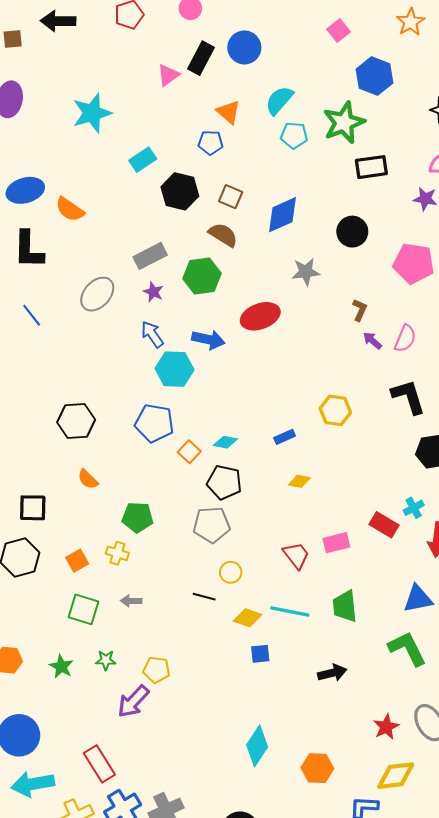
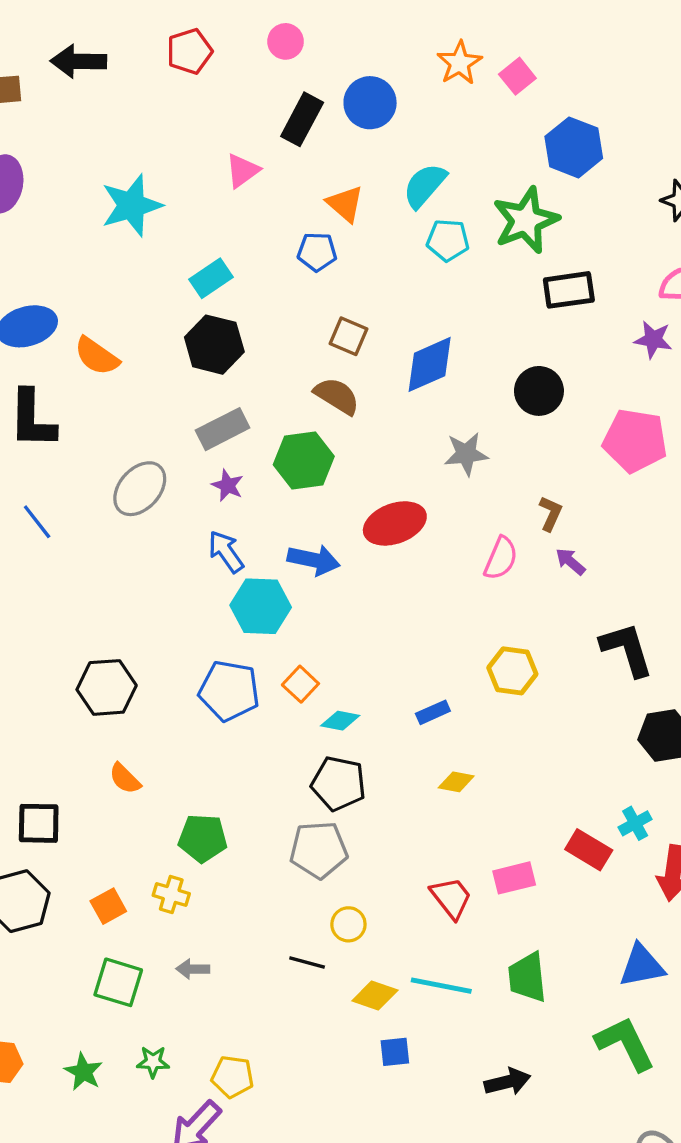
orange star: (410, 22) -> (459, 63), moved
pink triangle: (168, 75) -> (242, 171), moved
black hexagon: (180, 191) -> (214, 345), moved
pink semicircle: (405, 338) -> (501, 558), moved
orange square: (189, 452) -> (300, 684), moved

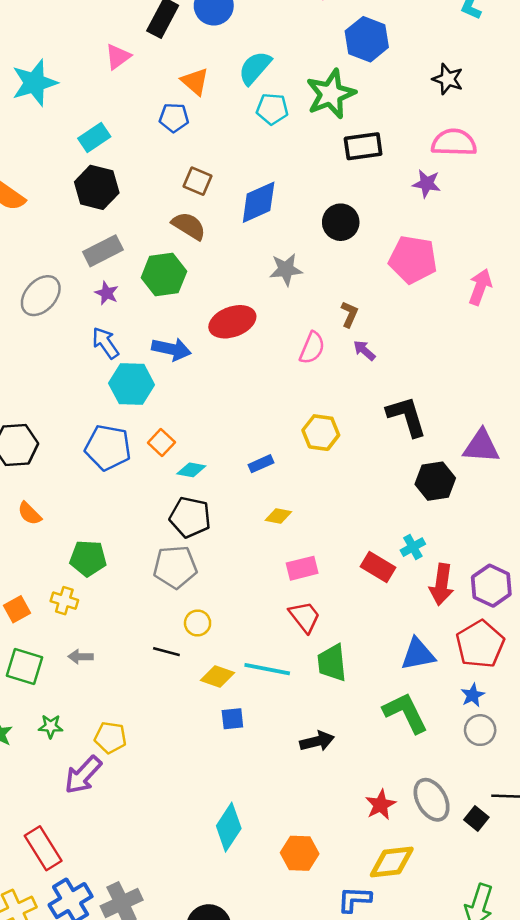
pink rectangle: (514, 878) -> (302, 568), moved
red trapezoid: (451, 898) -> (305, 617), moved

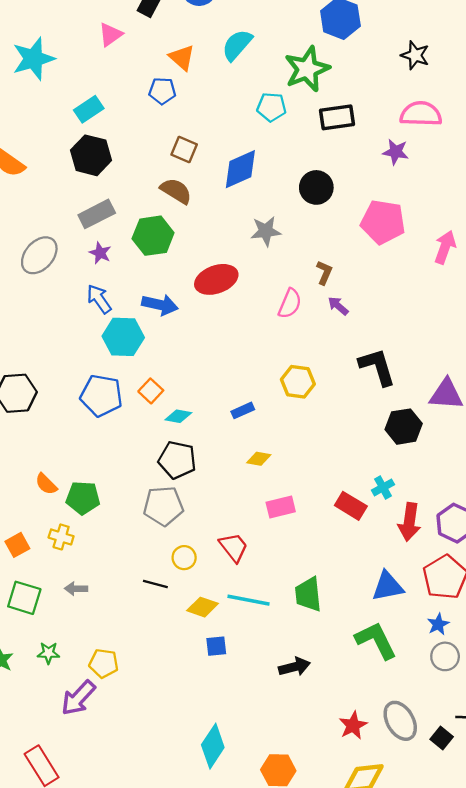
cyan pentagon: (272, 109) -> (271, 107), moved
orange semicircle: (29, 513) -> (46, 484), moved
red trapezoid: (305, 617) -> (234, 547), moved

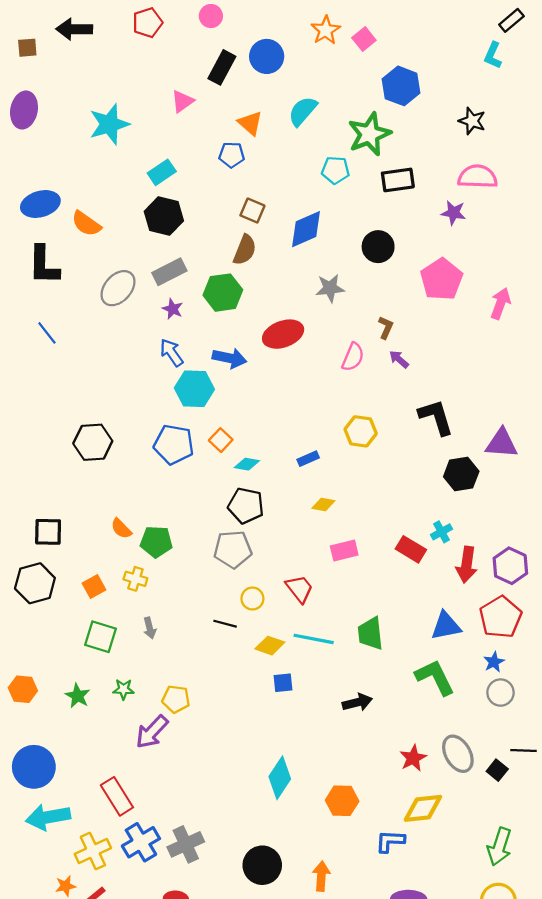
brown semicircle: (176, 191) -> (245, 250), turned 80
pink pentagon: (383, 222) -> (441, 279), turned 30
gray ellipse: (39, 255) -> (118, 288), moved
gray arrow: (76, 589) -> (150, 628), turned -105

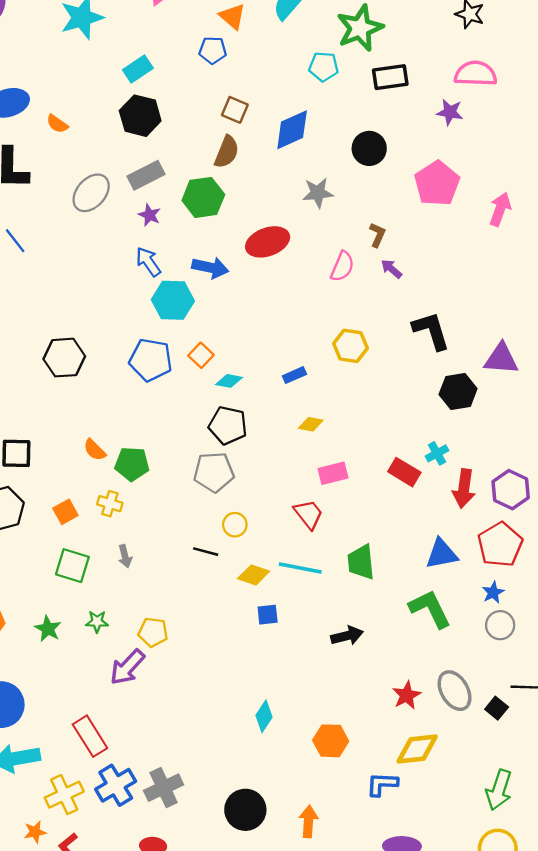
orange semicircle: (86, 224) -> (57, 124), size x0.7
red trapezoid: (299, 589) -> (308, 514), moved
cyan diamond: (280, 778) -> (264, 716), size x0.7

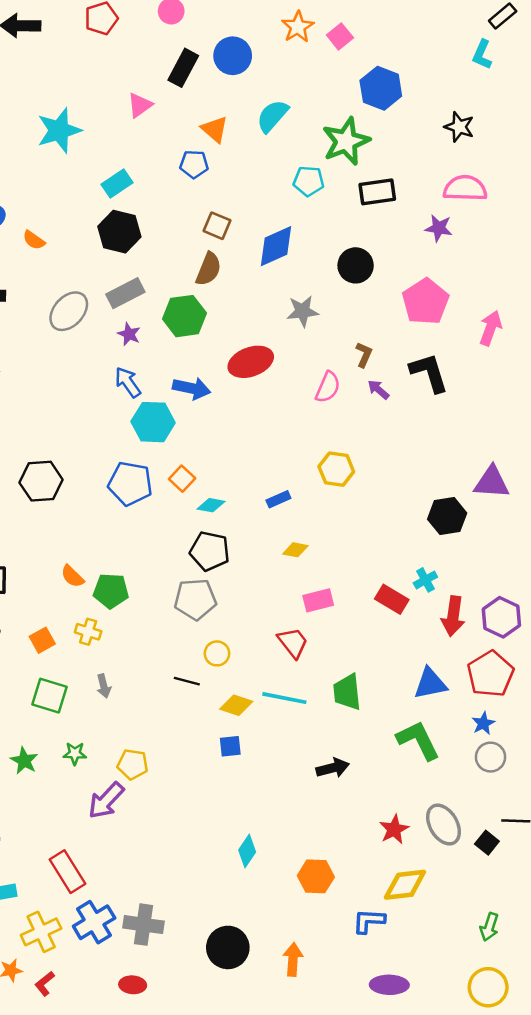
black L-shape: (431, 331) -> (429, 373), moved
blue square: (268, 615) -> (230, 746), moved
gray cross: (164, 788) -> (143, 925), turned 33
green arrow: (499, 790) -> (489, 927), size x0.7

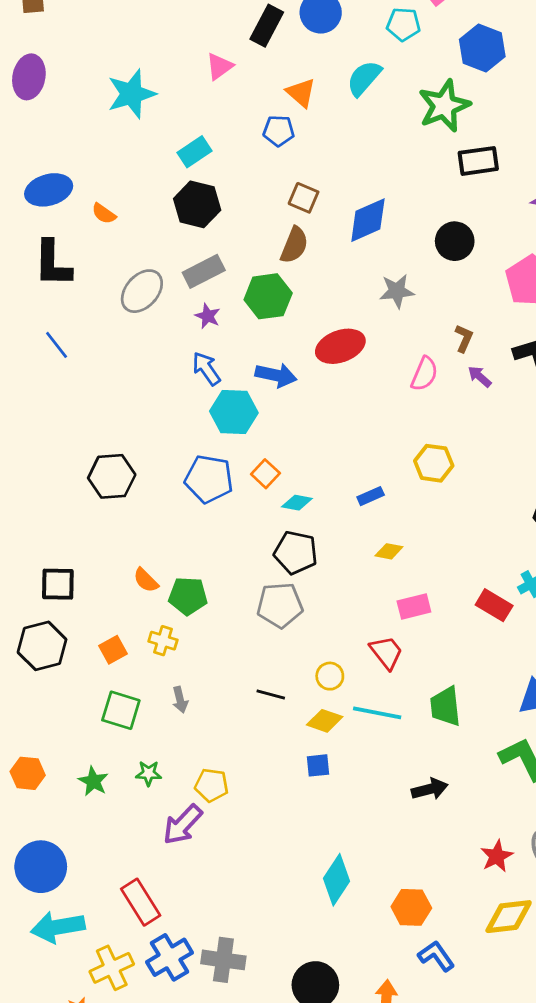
cyan pentagon: (309, 181) -> (403, 24), moved
yellow circle: (217, 653) -> (330, 676), moved
cyan diamond: (247, 851) -> (336, 880), size x1.4
blue L-shape: (369, 921) -> (436, 956), moved, turned 52

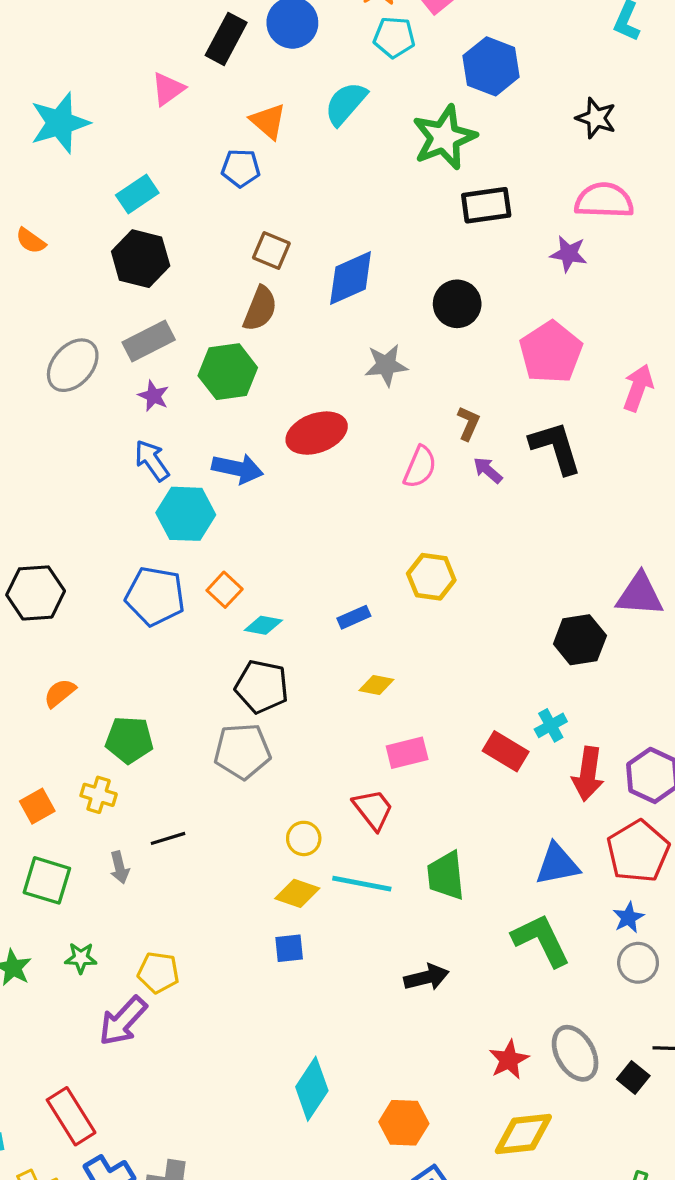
orange semicircle: (104, 214) -> (31, 241), moved
orange semicircle: (146, 580) -> (60, 693), moved, turned 96
black line: (271, 695) -> (168, 838), moved, turned -32

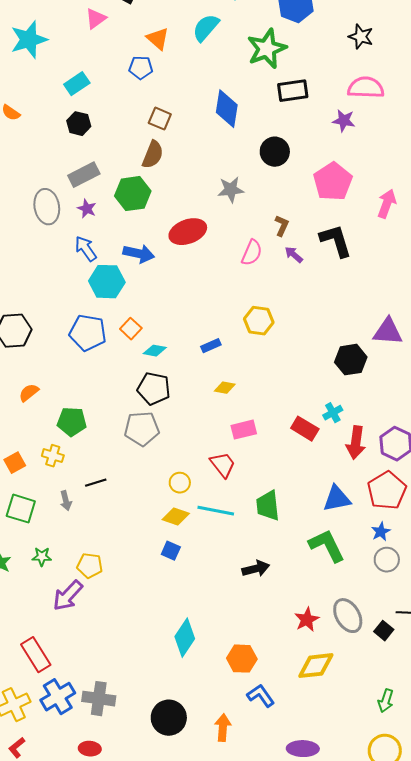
black hexagon: (141, 259) -> (79, 124), size x0.7
blue diamond: (351, 278) -> (227, 109), moved, turned -57
gray ellipse: (73, 365) -> (47, 207), moved, turned -52
blue square: (289, 948) -> (171, 551), turned 30

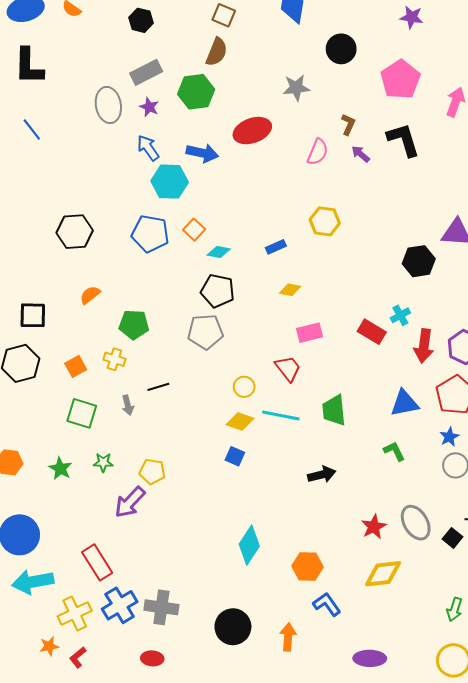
green L-shape: (327, 546) -> (394, 451), size x0.6

